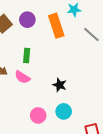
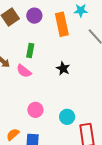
black star: (60, 85) -> (63, 68), moved
cyan circle: (64, 111) -> (67, 117), moved

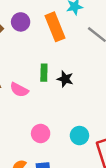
green rectangle: (30, 50) -> (44, 73), moved

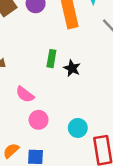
pink semicircle: (19, 90) -> (25, 94), moved

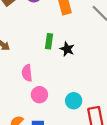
pink semicircle: (25, 94) -> (27, 73), turned 49

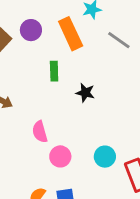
green rectangle: (49, 41) -> (54, 71), moved

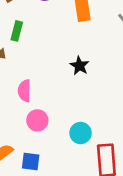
green rectangle: (54, 71) -> (17, 31), moved

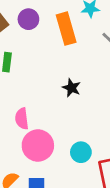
pink circle: (37, 120) -> (38, 146), size x1.5

